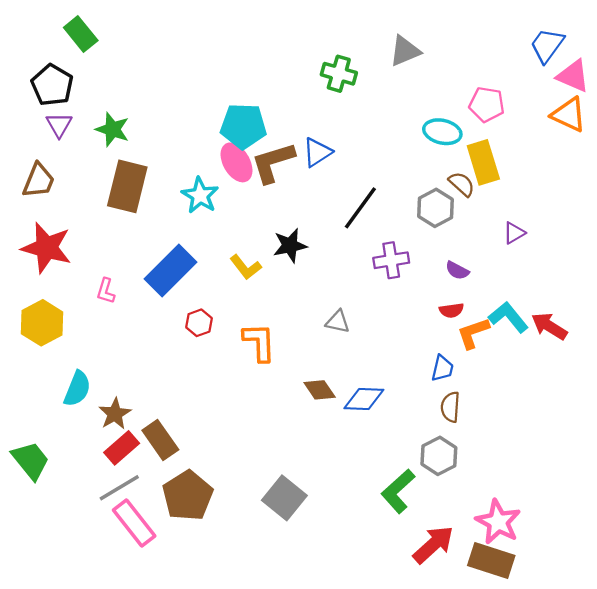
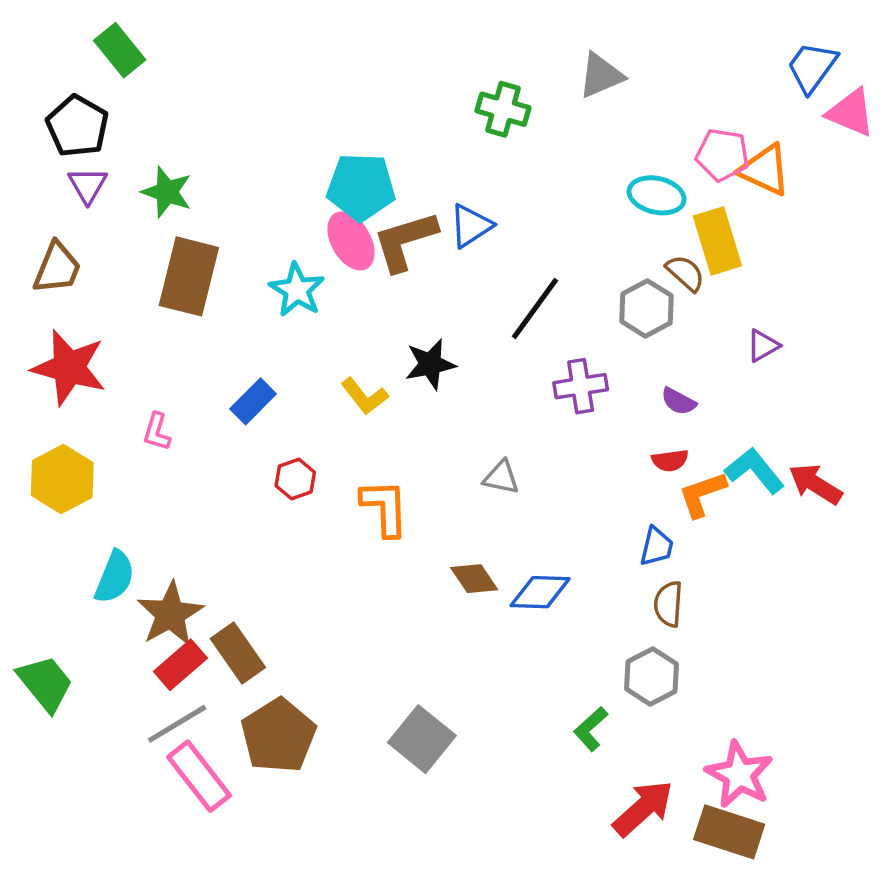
orange triangle: (569, 115) -> (765, 170), moved
blue rectangle: (171, 270) -> (253, 401), size x0.6
brown star: (115, 414) -> (170, 614), size x1.4
green L-shape: (398, 491) -> (591, 729), size x0.7

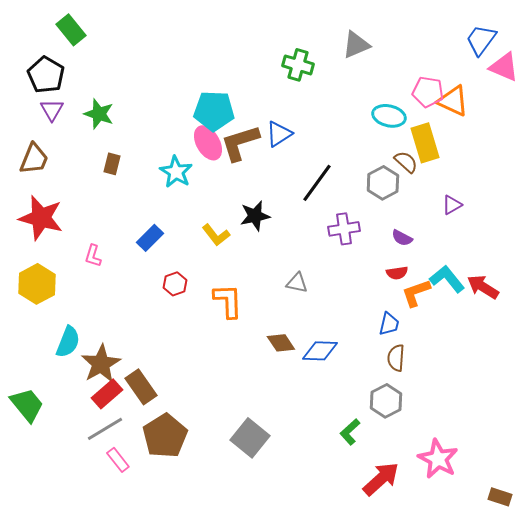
brown rectangle: (189, 276) -> (112, 164), size x0.5
pink rectangle: (199, 776) -> (118, 460), size x0.6
brown rectangle: (729, 832) -> (500, 497), moved, size x0.6

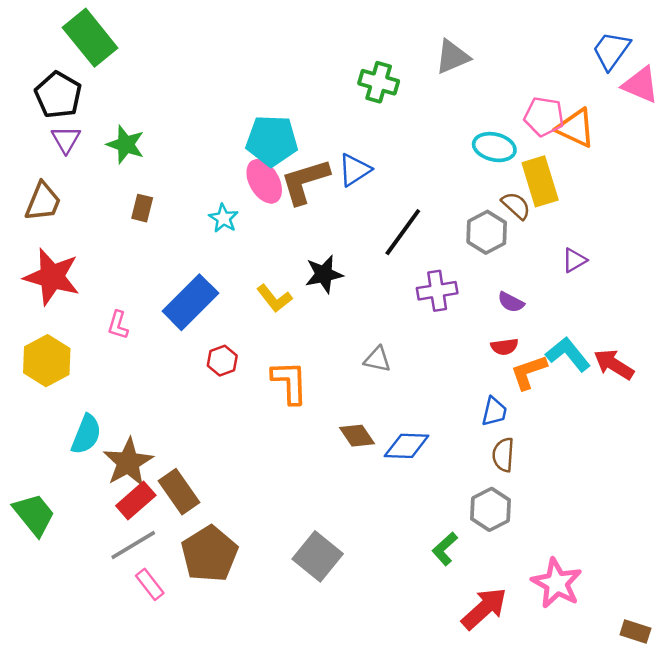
green rectangle: (71, 30) -> (90, 38), size x1.4
cyan star: (176, 172) -> (224, 218), size x0.7
blue rectangle: (150, 238) -> (190, 302), size x1.6

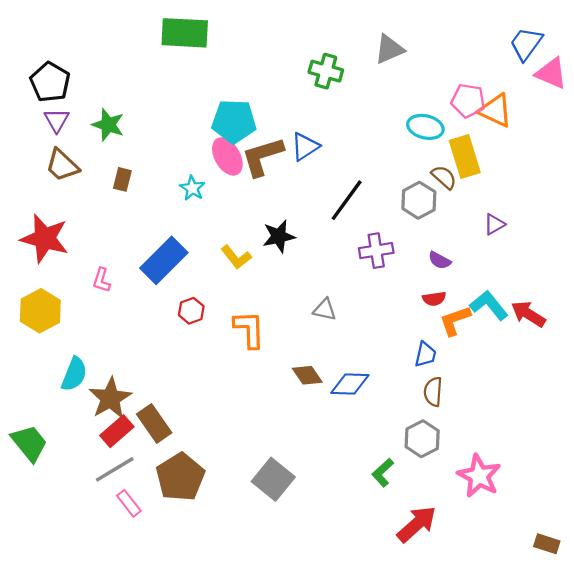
green rectangle: (90, 38) -> (185, 33), moved, turned -48
brown trapezoid: (43, 202) -> (62, 165), moved, turned 111
pink star: (557, 583) -> (479, 476), moved

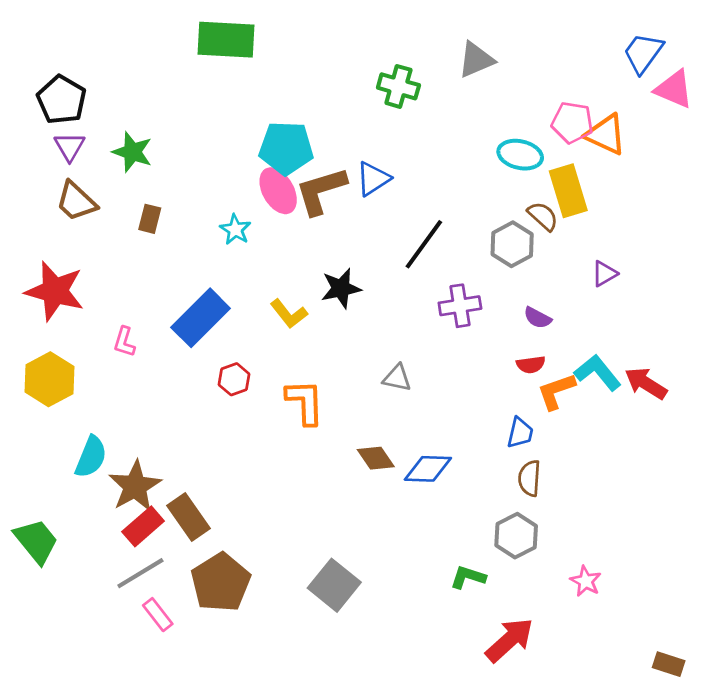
green L-shape: (383, 473) -> (468, 577), turned 60
pink star: (479, 476) -> (586, 581), size x0.6

